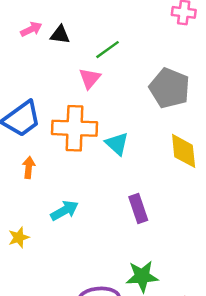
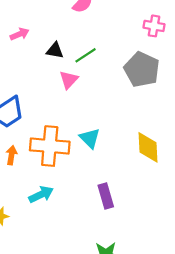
black triangle: (60, 35) -> (55, 50), moved
gray pentagon: (169, 88) -> (142, 70), moved
orange cross: (75, 128) -> (50, 146), moved

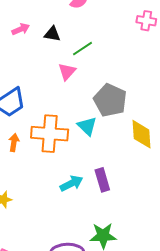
black triangle: (55, 50) -> (52, 34), moved
gray pentagon: (142, 70) -> (110, 100), moved
cyan arrow: (41, 194) -> (71, 183), moved

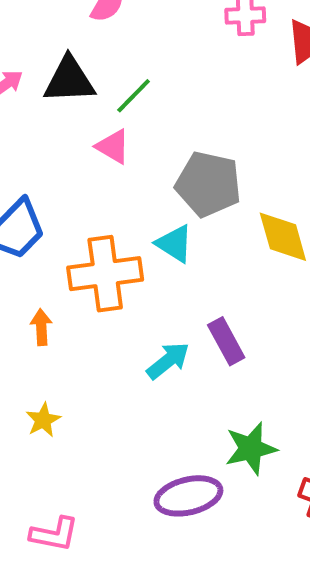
black triangle: (52, 34) -> (69, 80), size x1.6
pink triangle: (67, 72) -> (113, 147), turned -30
orange arrow: (14, 142) -> (41, 327), moved

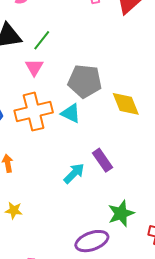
pink triangle: (113, 147) -> (34, 67), turned 36
orange cross: (105, 274) -> (34, 112), moved
yellow star: (43, 420) -> (14, 210), turned -30

